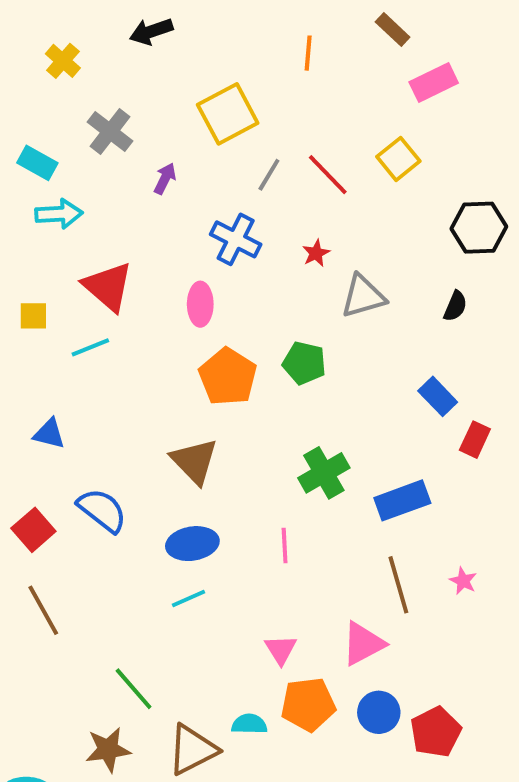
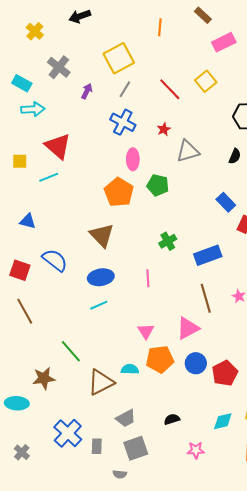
gray line: (269, 175) -> (125, 89), moved
pink ellipse: (200, 304) -> (133, 159), moved
green cross: (324, 473) -> (168, 241), size x0.7
red square: (33, 530) -> (20, 270), turned -30
brown star: (108, 750) -> (44, 378), moved

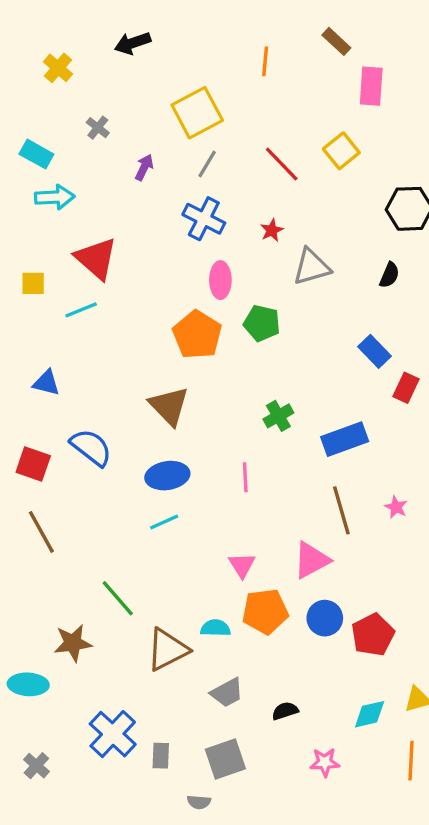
pink rectangle: (224, 42) -> (371, 86), turned -60
gray cross: (59, 67) -> (98, 128), size x0.6
gray trapezoid: (126, 418) -> (227, 693), moved

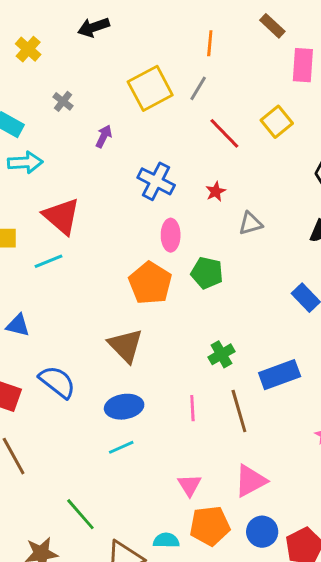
gray line: (207, 164) -> (198, 88), moved
gray triangle: (312, 267) -> (251, 223), size x0.7
brown line: (341, 510) -> (239, 411), moved

